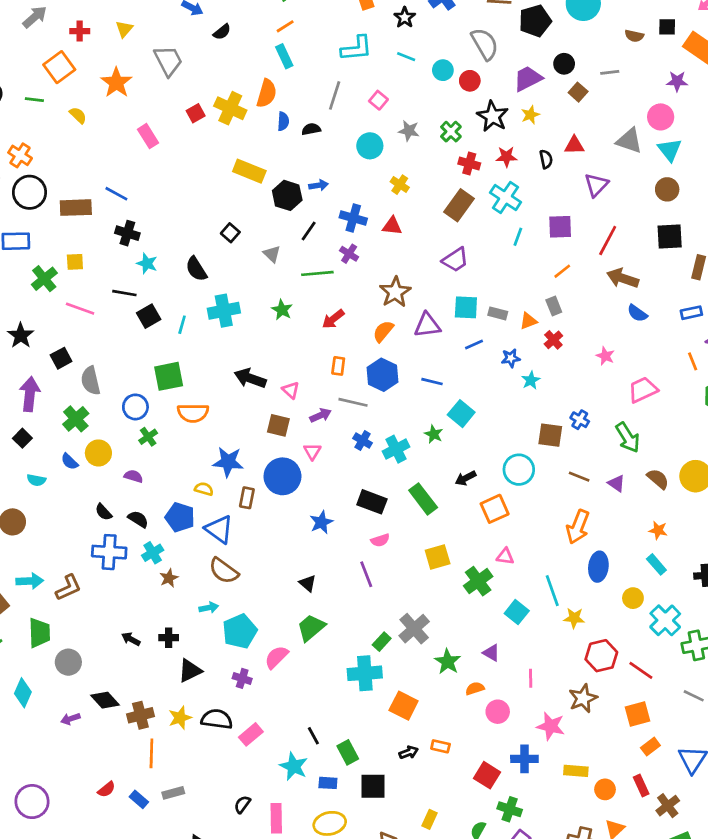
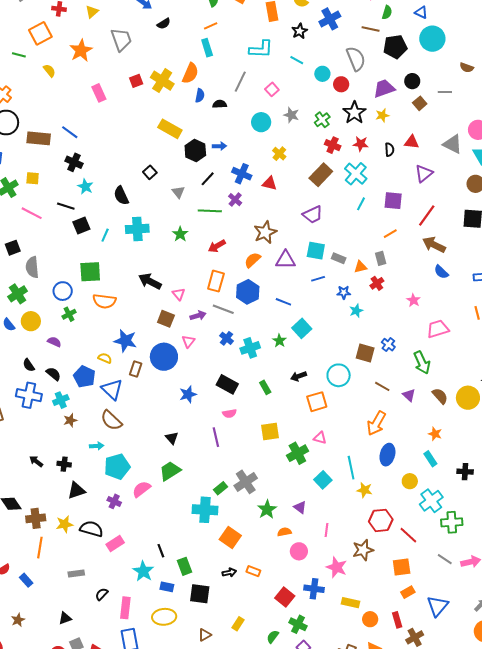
orange rectangle: (338, 366) -> (216, 281), size x1.5
green rectangle: (423, 499) -> (265, 387), size x0.6
gray rectangle: (173, 793) -> (76, 573), moved

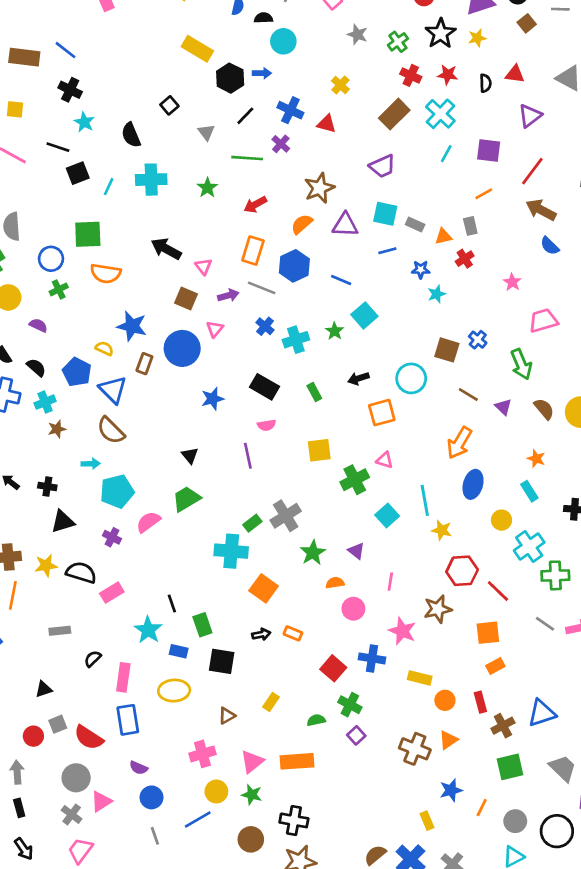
cyan circle: (261, 122) -> (283, 41), moved
blue triangle: (438, 606) -> (542, 713), moved, turned 30
green semicircle: (273, 637) -> (316, 720), turned 40

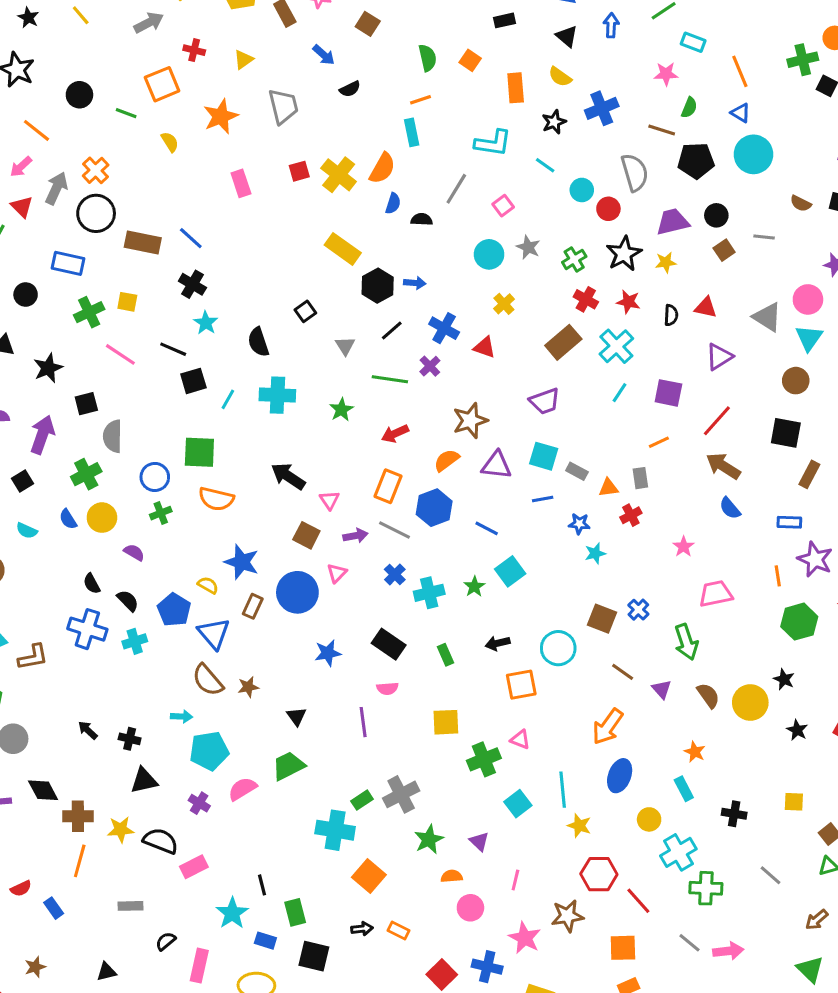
cyan circle: (283, 41) -> (489, 254), moved
brown star: (57, 429) -> (248, 687), moved

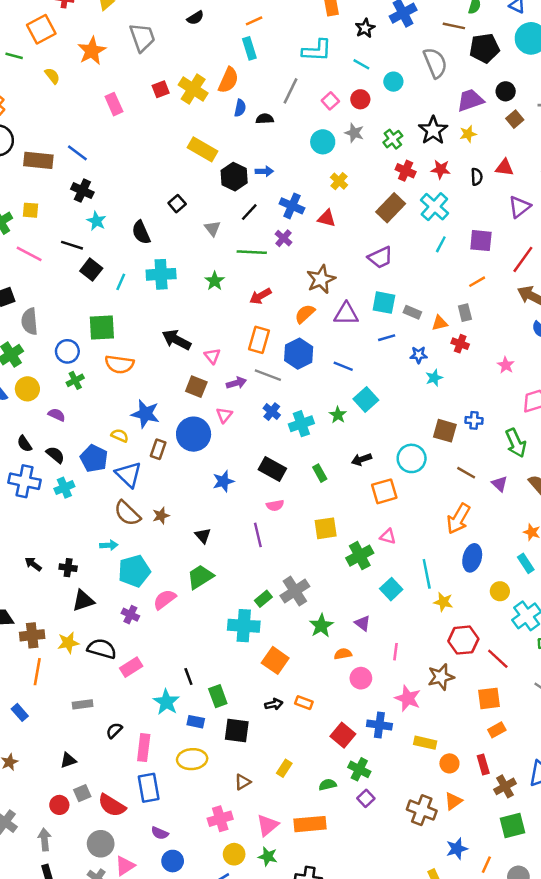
red circle: (608, 209) -> (360, 99), moved
black square: (193, 381) -> (91, 270), turned -30
red cross: (631, 515) -> (460, 344), turned -35
blue cross: (638, 610) -> (474, 420), turned -35

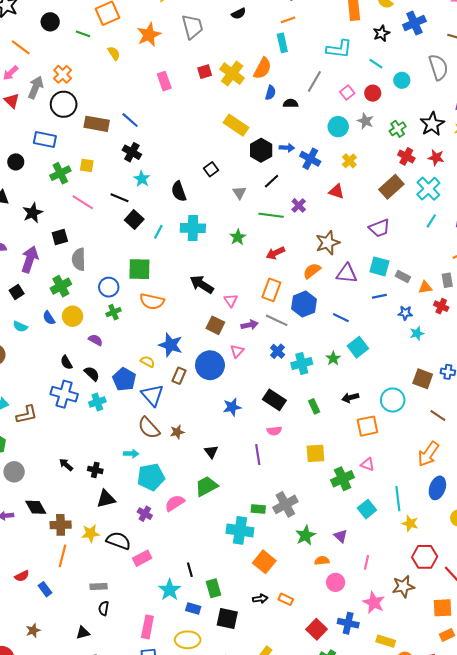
blue cross: (292, 206) -> (310, 159), moved
green rectangle: (263, 599) -> (258, 509), turned 40
black semicircle: (114, 730) -> (104, 608), moved, turned -40

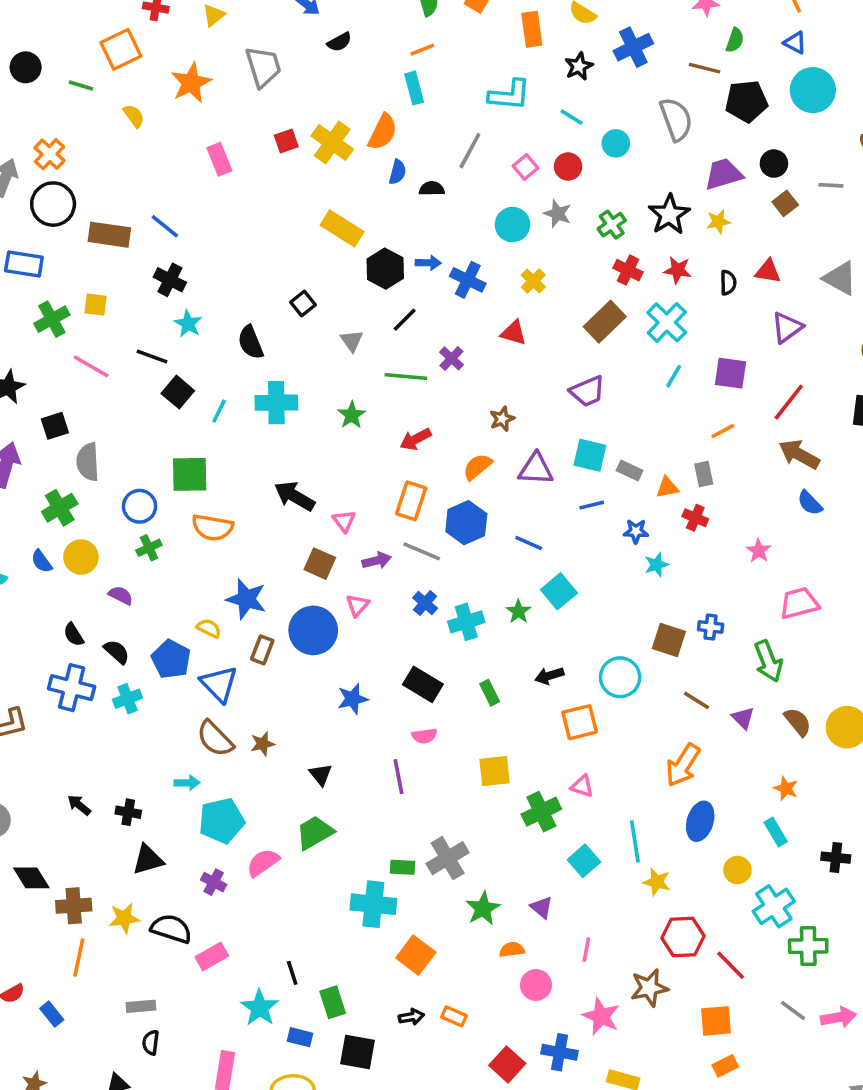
brown star: (328, 243) -> (502, 419), size x0.6

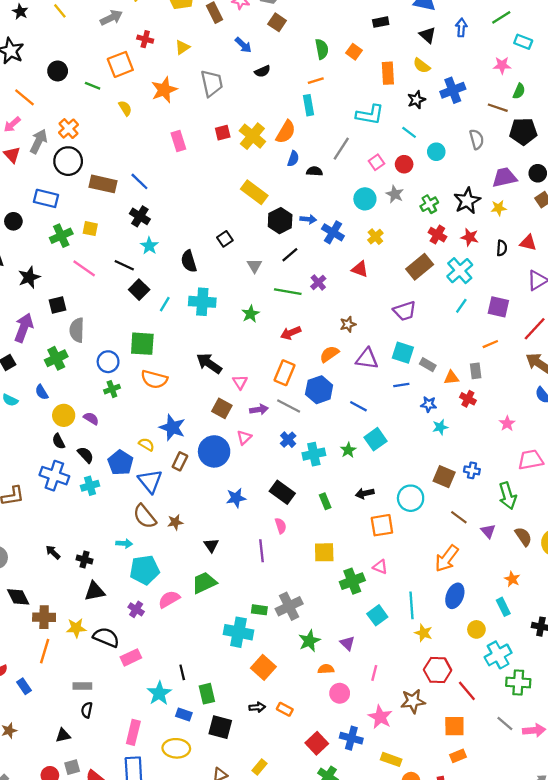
gray semicircle: (676, 119) -> (477, 139), size x0.7
yellow circle: (81, 557) -> (64, 415), moved
pink semicircle: (424, 736) -> (281, 526), turned -105

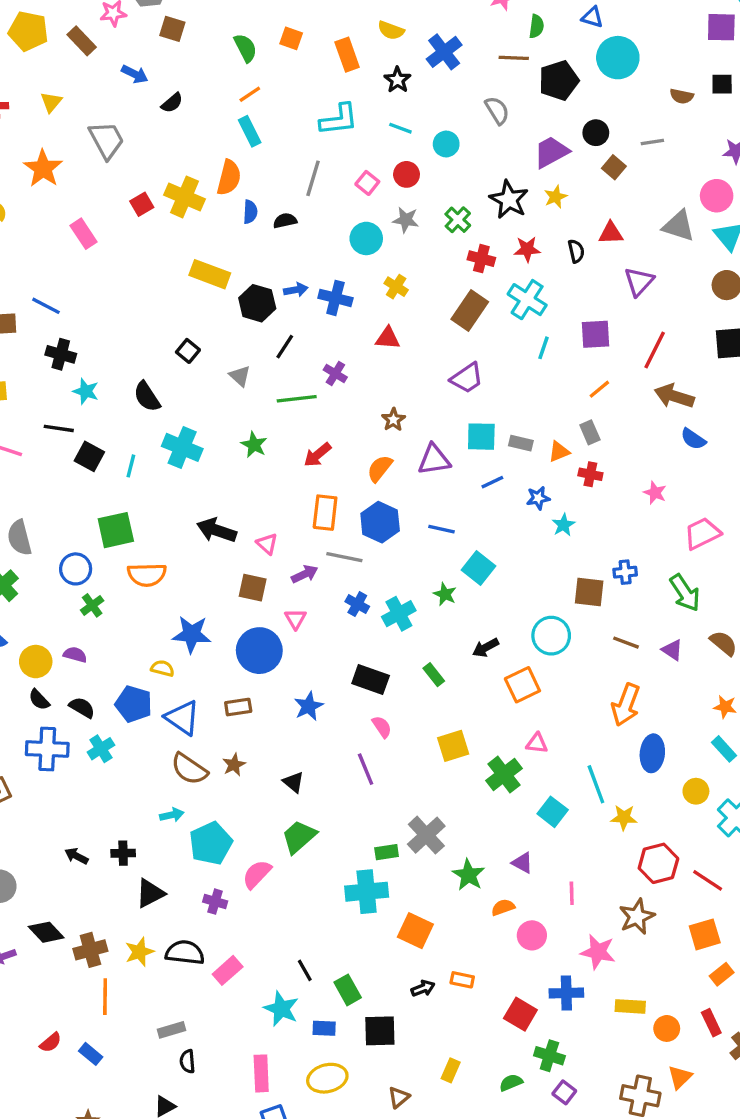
cyan cross: (202, 302) -> (182, 447), turned 35
brown rectangle: (180, 461) -> (238, 707), moved, turned 72

